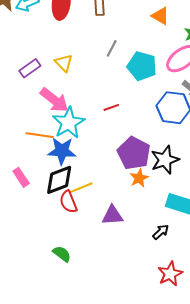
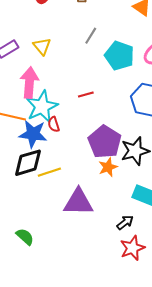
pink arrow: (54, 100) -> (29, 83), turned -128
red semicircle: (68, 202) -> (54, 124), moved, size x0.7
purple triangle: (112, 215) -> (78, 202), size x1.4
red star: (170, 274) -> (132, 248), moved

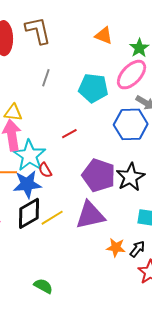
gray line: (91, 36) -> (46, 78), moved
yellow triangle: (42, 46) -> (13, 113), moved, turned -30
orange star: (108, 167) -> (116, 248), moved, turned -30
purple triangle: (78, 202) -> (90, 215), moved

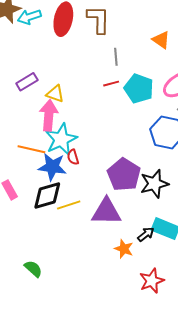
gray line: (46, 78) -> (116, 57), moved, turned -36
red line: (69, 134) -> (111, 84), moved
black arrow: (137, 249) -> (146, 234), moved
green semicircle: (43, 286) -> (33, 269), moved

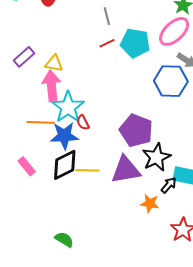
black star: (154, 184) -> (156, 157), moved
yellow line: (69, 205) -> (87, 170), turned 30

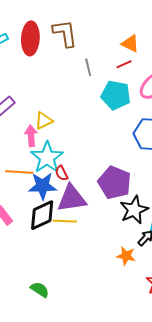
red line: (107, 43) -> (124, 64), moved
yellow triangle: (54, 63) -> (44, 121), moved, turned -36
pink arrow: (52, 86) -> (31, 136), size x0.7
purple triangle: (126, 170) -> (72, 198), moved

